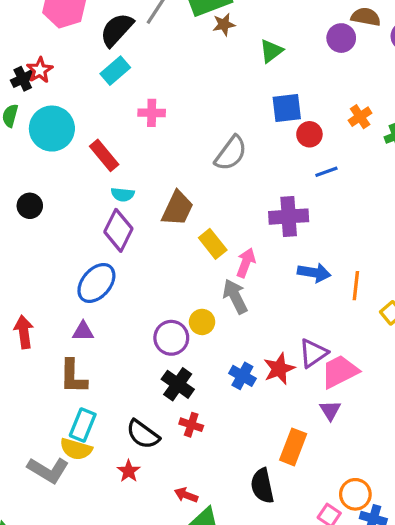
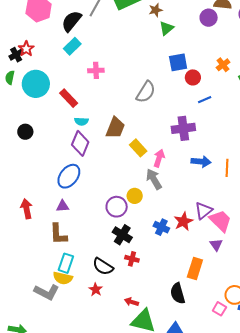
brown star: (224, 24) -> (156, 10), moved
pink trapezoid: (340, 372) -> (220, 221), turned 75

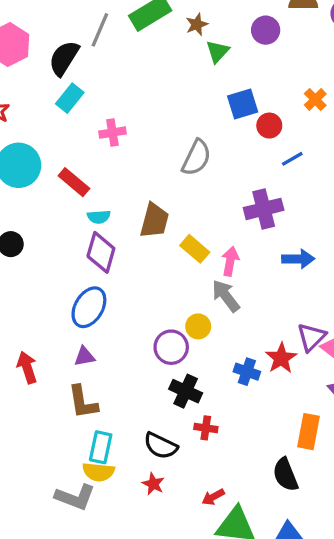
purple circle: (209, 18) -> (266, 30), moved
red arrow: (132, 302) -> (213, 497), turned -40

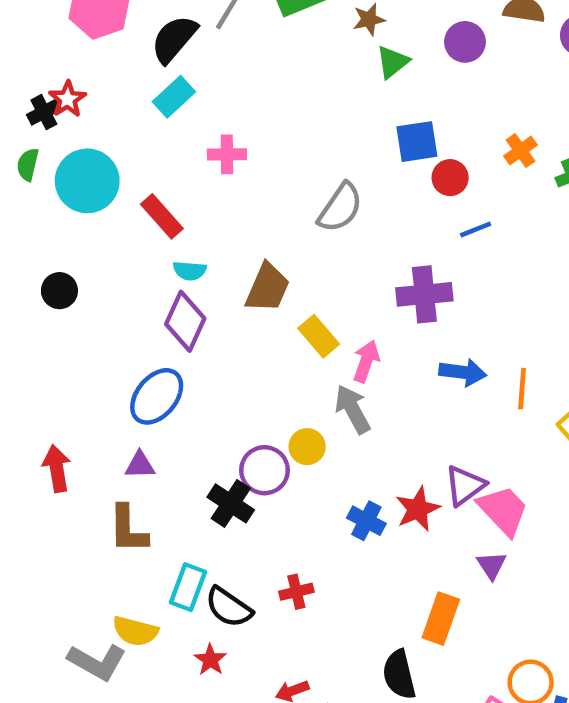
black cross: (186, 391) -> (231, 503), moved
red cross: (206, 428) -> (296, 592), turned -30
cyan rectangle: (101, 447) -> (188, 587), moved

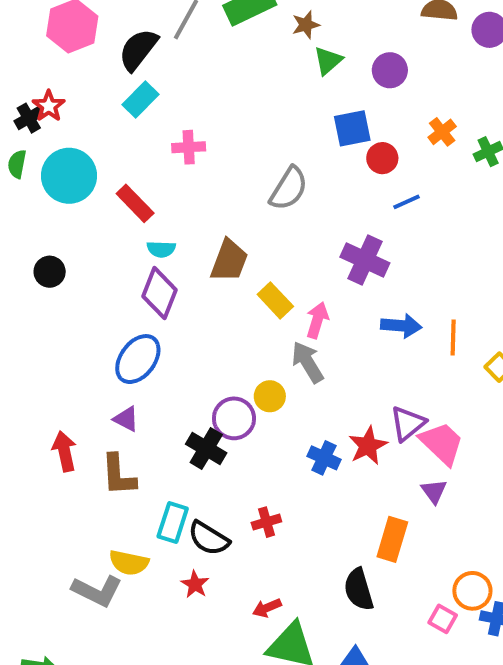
purple circle: (465, 42) -> (390, 70), moved
purple cross: (424, 294) -> (365, 260), turned 33
purple triangle: (140, 465) -> (126, 419), turned 32
red arrow: (57, 468) -> (64, 451), moved

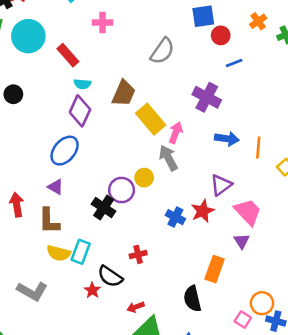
yellow rectangle: (275, 300) -> (151, 119), size x1.4
purple triangle: (408, 423) -> (221, 185), moved
black semicircle: (209, 538) -> (110, 276), moved
yellow semicircle: (129, 563) -> (59, 253), moved

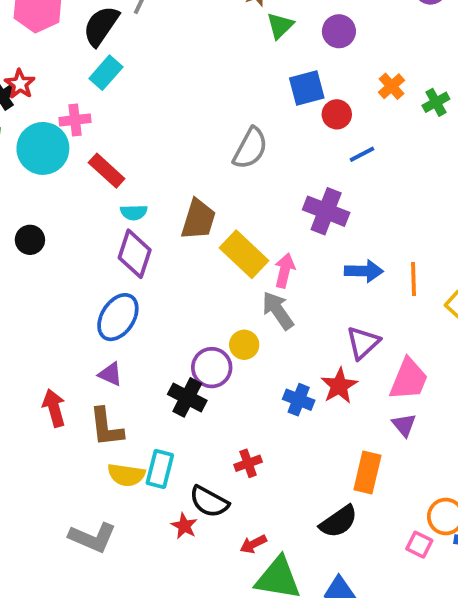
pink cross: (102, 22) -> (75, 120), moved
pink trapezoid: (248, 212) -> (409, 379), turned 72
black semicircle: (192, 299) -> (339, 522), turned -105

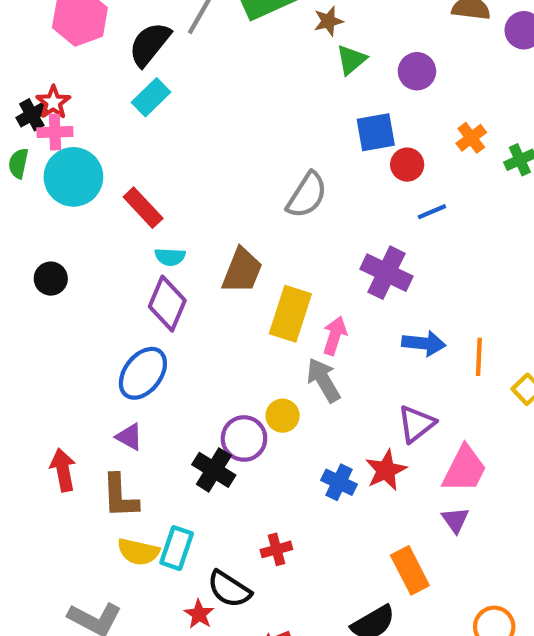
pink cross: (75, 120) -> (55, 132), moved
yellow rectangle: (244, 254) -> (290, 314), turned 60
orange rectangle: (367, 473) -> (410, 570), turned -45

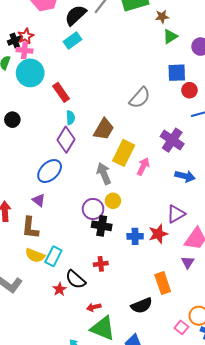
cyan semicircle: (170, 257) -> (70, 118), turned -104
gray arrow: (323, 380) -> (104, 174), moved
black cross: (214, 470) -> (102, 226), moved, turned -30
blue cross: (339, 482) -> (135, 236), turned -35

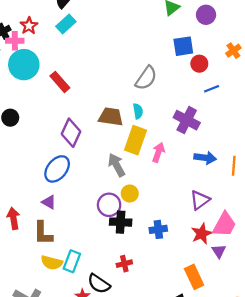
red star: (26, 36) -> (29, 26), moved
cyan semicircle: (70, 118) -> (138, 111), moved
brown trapezoid: (104, 129) -> (111, 117), turned -105
red star: (158, 234) -> (202, 234), moved

